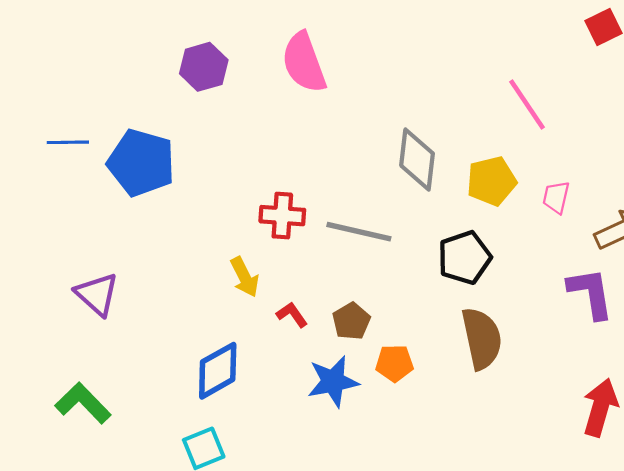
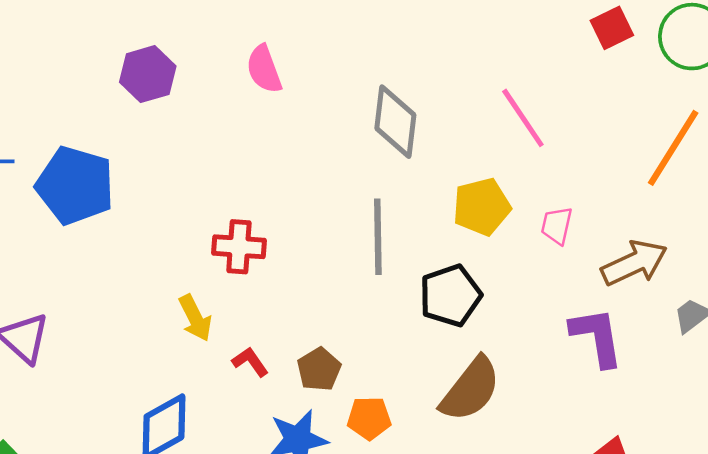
pink semicircle: (304, 63) -> (264, 69), size x0.7
gray diamond: (417, 160) -> (395, 122), moved
gray line: (359, 232) -> (378, 237), moved, turned 76
brown semicircle: (482, 338) -> (470, 389), turned 50

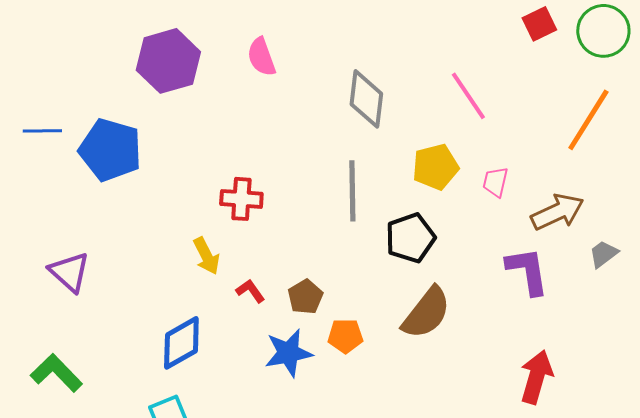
purple hexagon: (148, 74) -> (168, 61), size x1.4

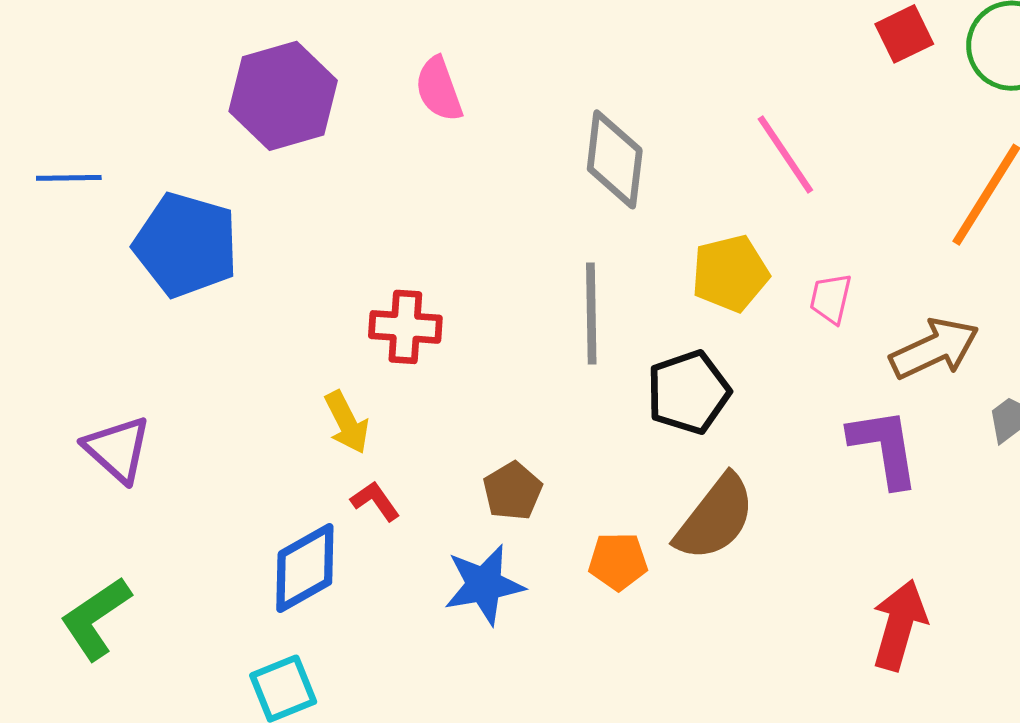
blue line: (42, 131) -> (69, 178), moved
red L-shape: (250, 291) -> (375, 501), moved
orange pentagon: (345, 336) -> (618, 561), moved
green L-shape: (56, 373) -> (96, 618), turned -80

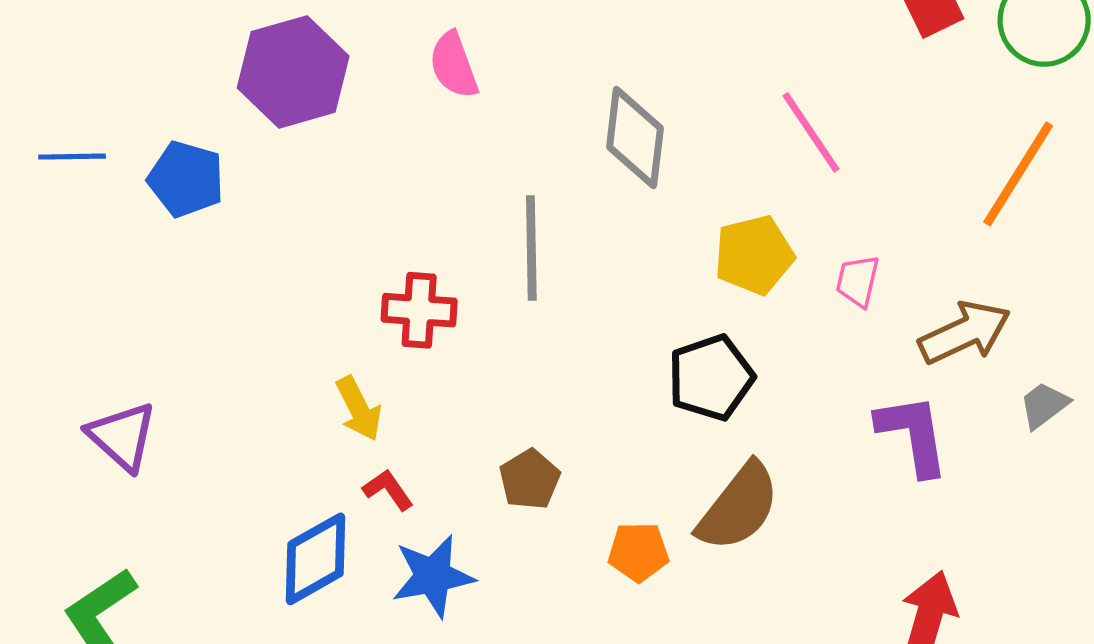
blue pentagon: (186, 245) -> (186, 179), moved, size x0.7
gray line: (591, 314) -> (531, 248), moved
blue star: (484, 585) -> (433, 576), moved

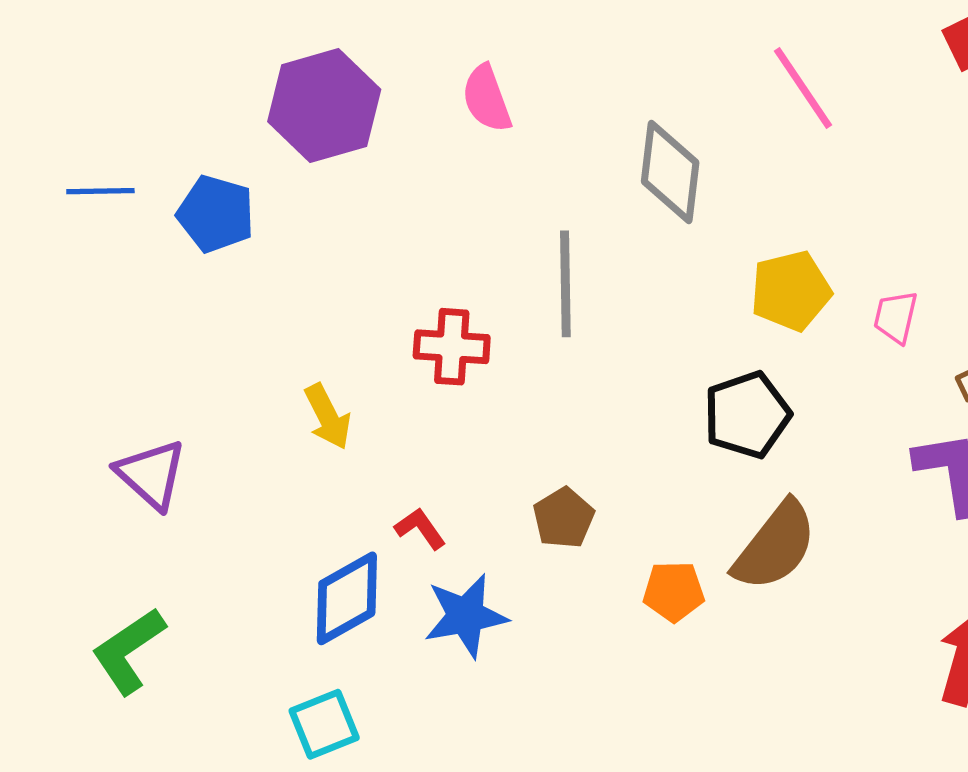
pink line: (811, 132) -> (803, 88), moved
yellow arrow: (359, 409) -> (328, 417), moved

